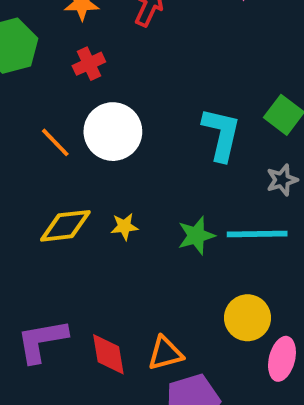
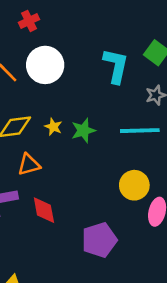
yellow star: (124, 227) -> (53, 127), turned 30
green star: (196, 236) -> (83, 130), moved
orange triangle: (165, 353) -> (29, 165), moved

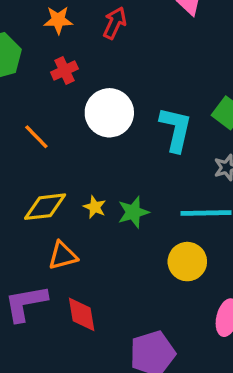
white circle: (45, 65) -> (109, 113), moved
yellow circle: (134, 185) -> (187, 262), moved

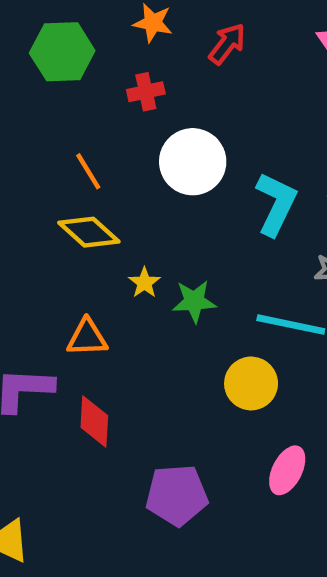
yellow diamond: (45, 207) -> (89, 232), moved, turned 36

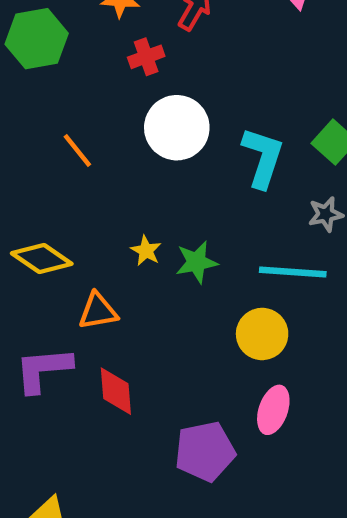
red cross: (146, 92) -> (146, 57), moved
yellow diamond: (89, 232) -> (42, 259), moved
pink ellipse: (287, 470) -> (273, 410), moved

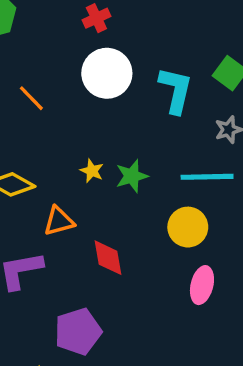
red cross: (146, 57) -> (96, 18), moved
red diamond: (116, 391) -> (108, 258), moved
purple pentagon: (205, 451) -> (78, 331), moved

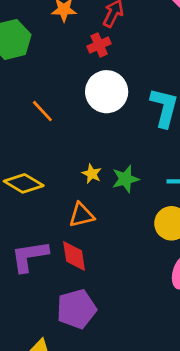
orange triangle: (59, 221) -> (82, 215), moved
red diamond: (108, 258) -> (74, 256), moved

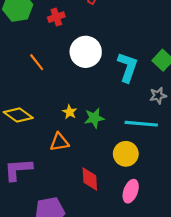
red cross: (99, 45) -> (56, 17), moved
red diamond: (74, 256) -> (90, 179), moved

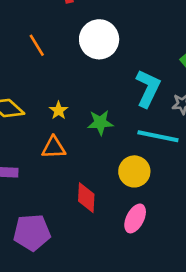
cyan L-shape: (128, 67) -> (148, 88), moved
yellow star: (70, 112) -> (59, 110), moved

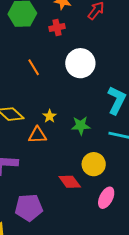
orange triangle: (54, 147) -> (37, 135), moved
yellow circle: (134, 171) -> (94, 164), moved
red diamond: (86, 198) -> (70, 182), turned -40

